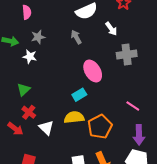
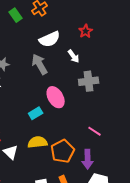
gray arrow: (76, 37) -> (40, 64), size x1.5
cyan rectangle: (79, 95) -> (36, 113), moved
purple arrow: (139, 135) -> (88, 159), moved

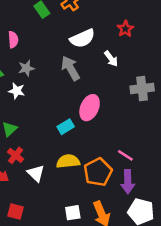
gray cross: (89, 81) -> (142, 89), moved
pink ellipse: (56, 97) -> (90, 108), turned 55
pink line: (95, 131) -> (125, 155), moved

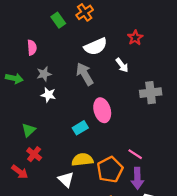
white star: (17, 91) -> (48, 95), moved
pink ellipse: (90, 108) -> (102, 110), turned -40
white triangle: (36, 173) -> (66, 179), moved

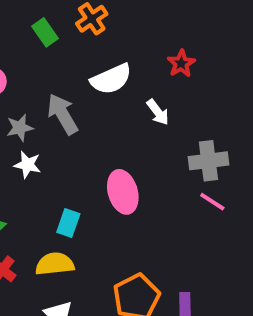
gray arrow: (85, 74) -> (63, 114), moved
cyan rectangle: (80, 128) -> (68, 223), moved, turned -40
pink line: (135, 154) -> (212, 202), moved
yellow semicircle: (82, 160) -> (55, 264), moved

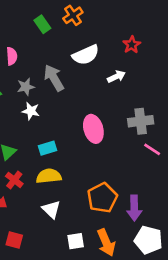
white arrow: (158, 112) -> (116, 77), turned -78
gray cross: (208, 161) -> (141, 121), moved
pink line: (212, 202) -> (152, 149), moved
cyan rectangle: (68, 223) -> (47, 148), moved, turned 54

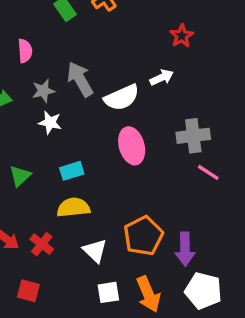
white semicircle: (86, 55) -> (122, 98), moved
red cross: (14, 180) -> (42, 244), moved
white triangle: (51, 209) -> (95, 251), moved

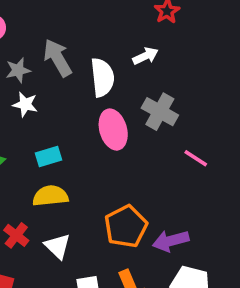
white semicircle: (122, 98) -> (102, 77), turned -72
gray cross: (193, 136) -> (160, 112), moved, turned 36
purple arrow: (185, 249) -> (171, 241), turned 76
white triangle: (95, 251) -> (58, 246), moved

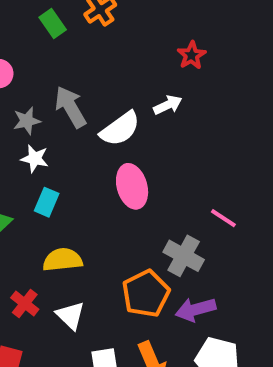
white semicircle: (102, 77) -> (120, 129), turned 60
gray cross: (160, 112) -> (184, 256), moved
cyan rectangle: (49, 156) -> (47, 202), moved, turned -50

